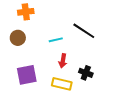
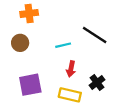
black cross: (86, 73) -> (97, 82), turned 32

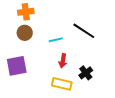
brown circle: (20, 43) -> (25, 33), moved
purple square: (30, 85) -> (17, 66), moved

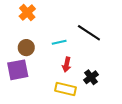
orange cross: (26, 12) -> (27, 13), turned -35
brown circle: (25, 33) -> (26, 48), moved

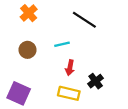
black line: (89, 33) -> (84, 20), moved
purple square: (18, 70) -> (19, 93), moved, turned 35

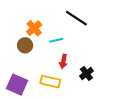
orange cross: (29, 13) -> (34, 28), moved
yellow rectangle: (69, 93) -> (50, 82), moved

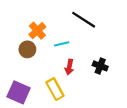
black cross: (86, 73) -> (100, 66), moved, turned -32
yellow rectangle: (50, 82) -> (55, 89), turned 48

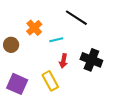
brown circle: (27, 49) -> (11, 45), moved
black cross: (100, 66) -> (91, 60), size x1.5

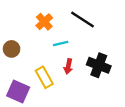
orange cross: (34, 28) -> (44, 22), moved
yellow rectangle: (50, 81) -> (44, 77), moved

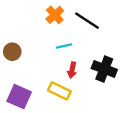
orange cross: (44, 22) -> (55, 15), moved
yellow rectangle: (44, 77) -> (59, 91), moved, turned -35

